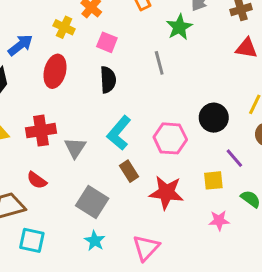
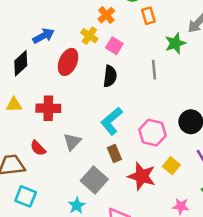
yellow cross: (64, 27) -> (89, 36), moved
gray triangle: (75, 148) -> (72, 142), moved
yellow square: (213, 180) -> (171, 166), moved, turned 35
gray square: (92, 202) -> (94, 180), moved

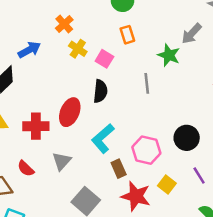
orange cross: (106, 15) -> (64, 24), moved
orange rectangle: (148, 16) -> (127, 35), moved
green star: (175, 43) -> (169, 55), turned -30
red ellipse: (68, 62) -> (70, 112), moved
brown rectangle: (114, 154) -> (119, 169), moved

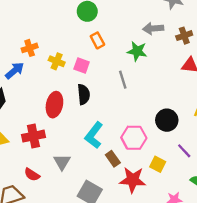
orange cross: (64, 24) -> (30, 48), moved, turned 35
gray arrow: (192, 34) -> (153, 28), turned 54
red ellipse: (70, 112) -> (54, 105), moved

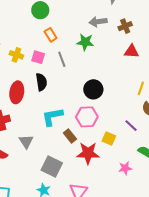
gray line: (123, 80) -> (62, 59), moved
black circle: (167, 120) -> (93, 89), moved
cyan L-shape: (94, 135) -> (52, 117), turned 45

